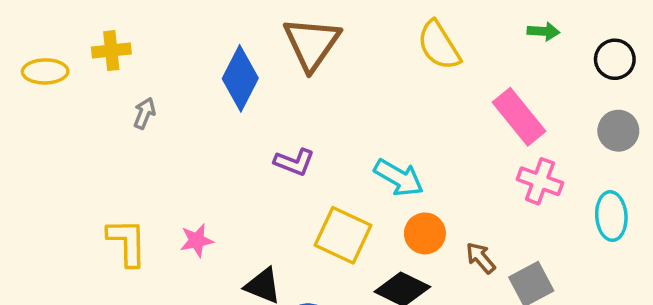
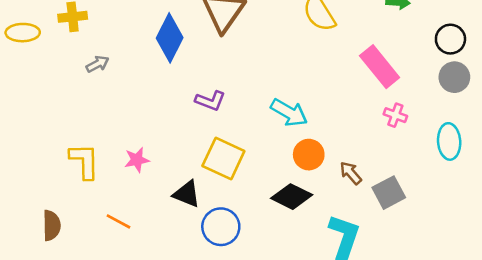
black circle: (615, 59) -> (450, 39), moved
gray arrow: (144, 113) -> (97, 64), turned 40
pink cross: (540, 181) -> (395, 115), size x0.7
yellow square: (343, 235) -> (223, 158), moved

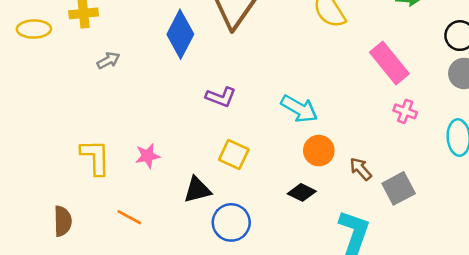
yellow square: (223, 158) -> (234, 154), size x0.7
black triangle: (187, 194) -> (197, 190), turned -36
black diamond: (292, 197) -> (302, 192), size x0.7

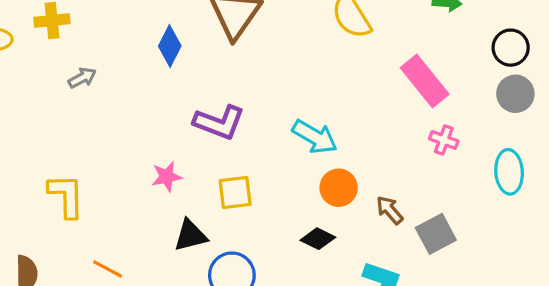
blue diamond: (180, 34) -> (170, 46), size x0.7
purple L-shape: (221, 97) -> (219, 122), size x1.4
yellow square: (234, 154) -> (235, 193), turned -32
pink star: (148, 156) -> (167, 177), moved

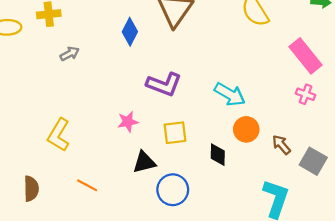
pink cross: (444, 140) -> (306, 94), moved
yellow L-shape: (66, 196) -> (59, 135), turned -148
gray square: (436, 234) -> (313, 161), turned -32
black diamond: (318, 239) -> (218, 155), moved, turned 65

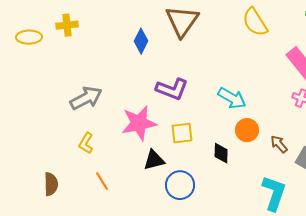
gray arrow: (70, 54) -> (86, 98), moved, size x1.8
pink star: (128, 122) -> (139, 123), size x1.8
yellow L-shape: (59, 135) -> (86, 143), moved, size x0.7
orange line: (87, 185) -> (102, 181), turned 30

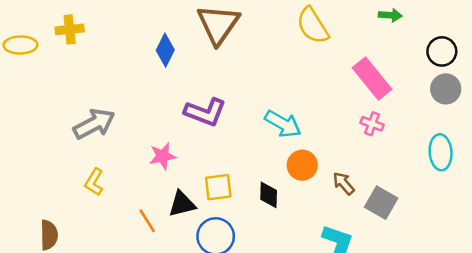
pink star: (139, 123) -> (163, 156), size x0.6
yellow square: (182, 133) -> (218, 187), moved
orange line: (102, 181) -> (147, 221), moved

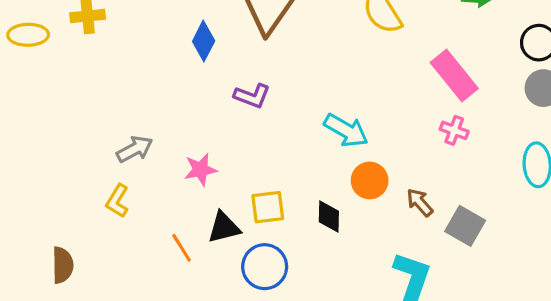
purple L-shape: (205, 112) -> (252, 96), moved, size x0.7
gray arrow: (94, 124) -> (135, 149), moved, size x0.7

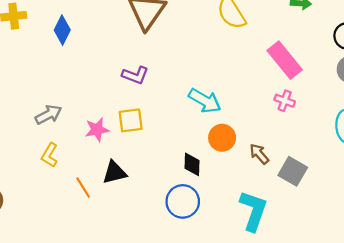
blue diamond: (204, 41) -> (62, 30), moved
yellow L-shape: (117, 201) -> (50, 155), moved
yellow square: (268, 207) -> (131, 120), moved
blue circle: (265, 267) -> (183, 201), moved

